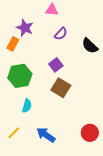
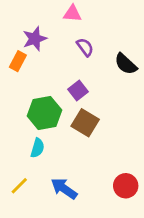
purple star: (25, 28) -> (35, 39), turned 30
purple semicircle: (61, 34) -> (85, 47), turned -80
green hexagon: (20, 76) -> (44, 113), moved

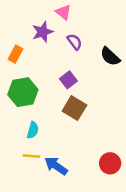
pink triangle: (72, 14) -> (63, 12), turned 35
purple star: (35, 39) -> (43, 32), moved
green hexagon: (44, 113) -> (23, 92), moved
yellow line: (19, 186) -> (31, 156), moved, turned 49

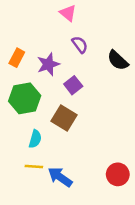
purple star: (43, 32) -> (48, 64), moved
brown square: (74, 108) -> (64, 118), moved

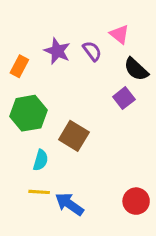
pink triangle: (68, 13) -> (119, 34), moved
purple star: (48, 64) -> (57, 51), moved, turned -30
purple square: (73, 85) -> (124, 98), moved

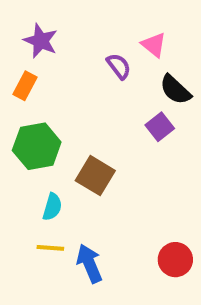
purple star: (57, 51) -> (41, 41), moved
blue arrow: (69, 204) -> (89, 263), turned 32

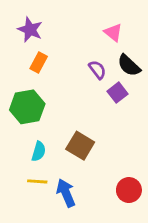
purple semicircle: (119, 66) -> (97, 70), moved
orange rectangle: (25, 86) -> (39, 63), moved
brown square: (95, 176) -> (80, 146), moved

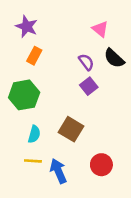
purple square: (117, 93) -> (89, 86), moved
red circle: (129, 190) -> (101, 165), moved

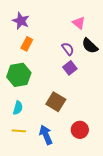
cyan semicircle: (34, 134) -> (18, 108), moved
yellow line: (33, 161) -> (19, 131), moved

